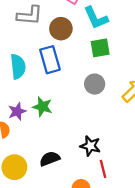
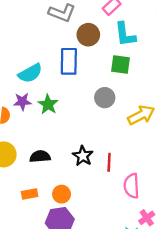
cyan semicircle: (18, 67) -> (30, 73), moved, turned 50
red line: (103, 169) -> (109, 162), moved

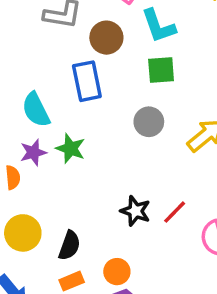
cyan semicircle: (30, 73) -> (36, 110), turned 105
black semicircle: (40, 156) -> (69, 245), moved, turned 126
red line: (109, 162) -> (175, 212), turned 54

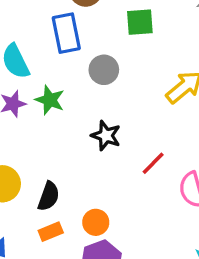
gray circle: (149, 122) -> (104, 70), moved
black star: (135, 211) -> (106, 136), moved

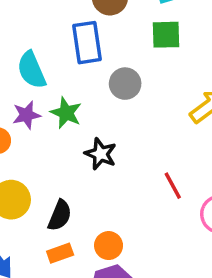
black star: (106, 136) -> (101, 154), moved
red line: (153, 163) -> (173, 186), turned -76

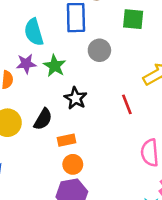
red line: (173, 186) -> (127, 104), moved
black semicircle: (60, 215) -> (43, 119), moved
orange rectangle: (60, 253) -> (67, 140), moved

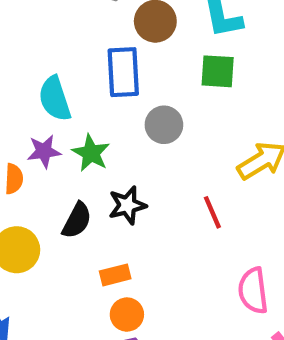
black star: (75, 98) -> (127, 205), turned 30
black semicircle: (43, 119) -> (77, 220), moved

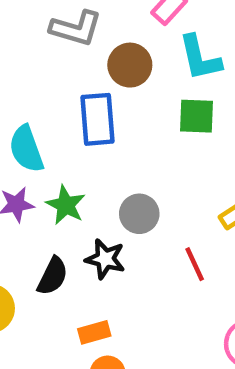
gray circle: (164, 125) -> (139, 214), moved
black star: (127, 205) -> (105, 259), turned 30

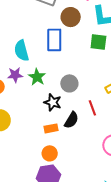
black semicircle: (53, 276) -> (71, 120), moved
orange rectangle: (94, 332) -> (51, 128), moved

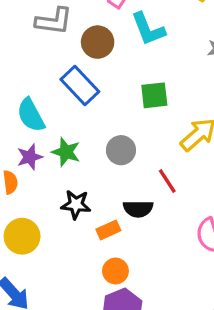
blue rectangle: (54, 40) -> (80, 85), turned -30
green square: (98, 42) -> (154, 95), moved
black star: (53, 102) -> (76, 204), moved
black semicircle: (71, 120) -> (138, 209), turned 72

